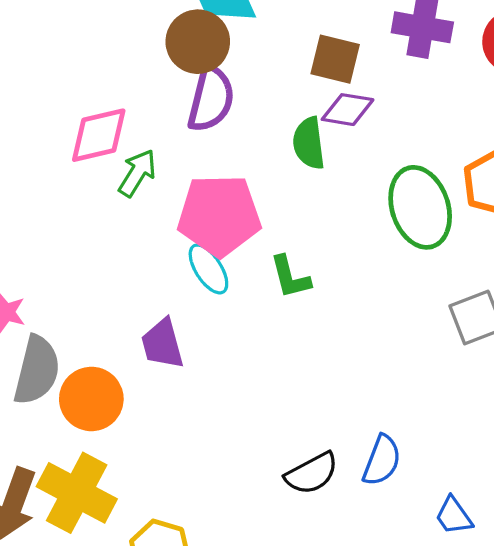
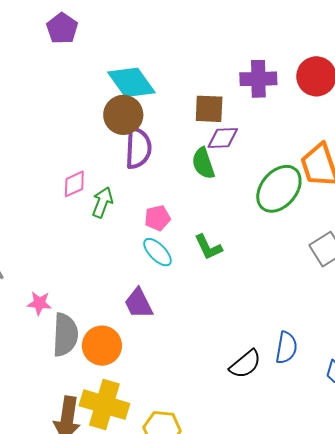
pink diamond: (99, 135) -> (74, 184), size x0.7
green ellipse: (420, 207) -> (279, 189), turned 69
pink pentagon: (219, 215) -> (157, 218), size x0.5

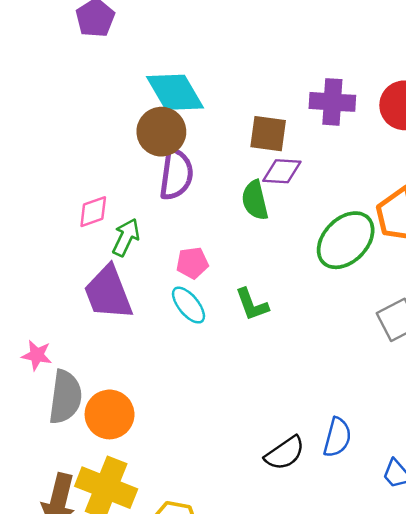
purple trapezoid: (138, 303) -> (108, 293), moved, size x1.4

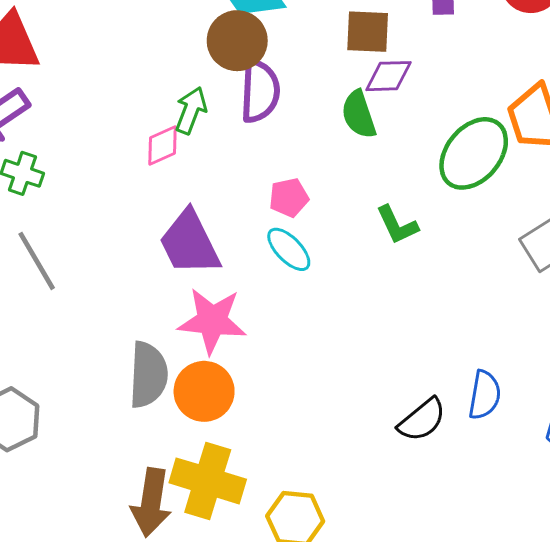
green arrow: (126, 237) -> (191, 110), moved
green L-shape: (252, 304) -> (397, 225), moved
pink star: (37, 355) -> (212, 321), moved, size x1.8

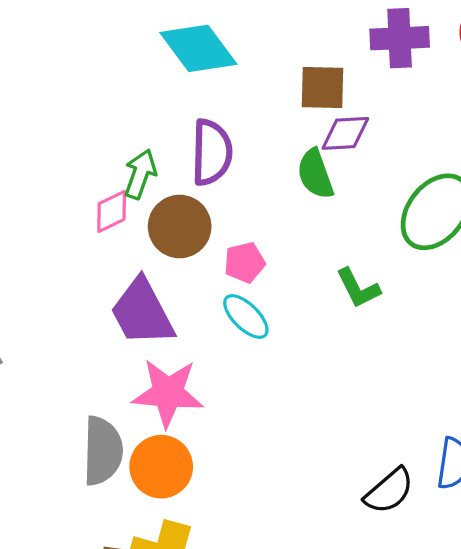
brown circle: (237, 41) -> (180, 227), moved

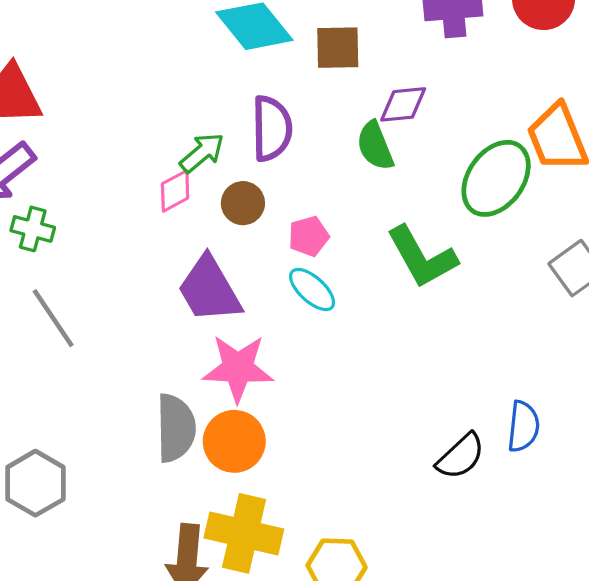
brown square: (322, 87) -> (338, 48), moved
green arrow: (140, 174) -> (202, 153), turned 33
brown circle: (180, 227) -> (243, 203), size x0.7
green L-shape: (358, 288) -> (422, 257), size x1.6

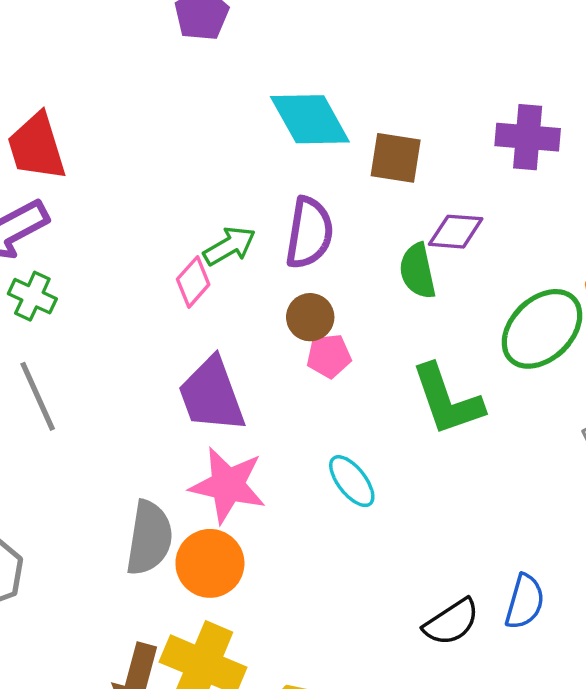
pink diamond: (175, 191) -> (193, 282), turned -30
brown circle: (243, 203) -> (310, 317), moved
cyan ellipse: (312, 290) -> (352, 481), moved

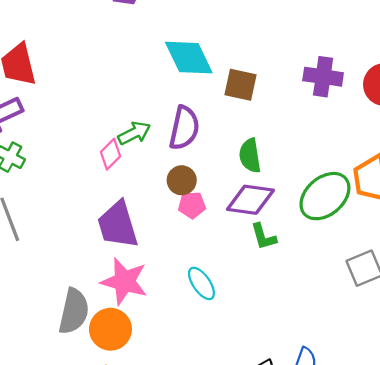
purple diamond: (456, 232) -> (250, 200), moved, size x1.4
green L-shape: (447, 400) -> (264, 237), size x0.6

